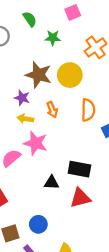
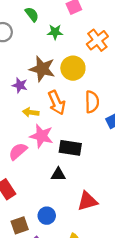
purple star: (22, 98) -> (20, 85), moved
orange arrow: (52, 110) -> (57, 103), size x1.5
black rectangle: (79, 169) -> (70, 148), moved
red triangle: (80, 198) -> (87, 201), moved

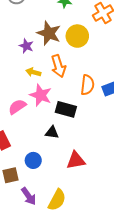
orange semicircle: (92, 102) -> (87, 85), moved
blue circle: (47, 216) -> (33, 160), moved

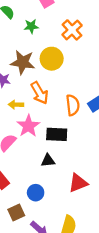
pink star: (41, 95) -> (28, 126), turned 30

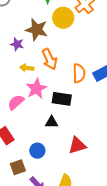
yellow circle: (52, 59) -> (63, 18), moved

